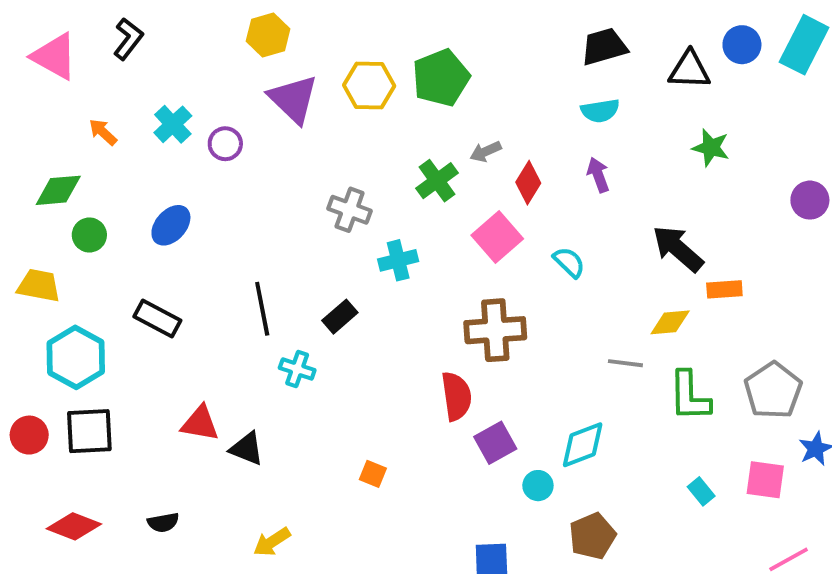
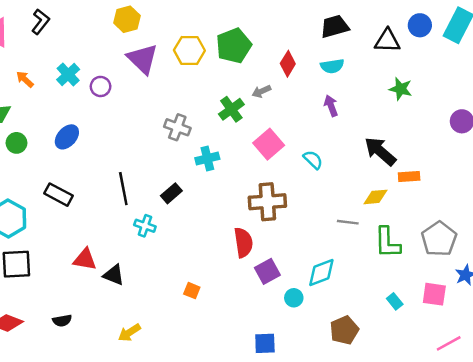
red diamond: (528, 183) -> (288, 64), moved
brown pentagon: (592, 536) -> (344, 330), moved

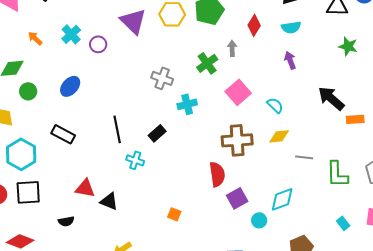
gray arrow: (261, 91) -> (232, 48), turned 112
yellow diamond: (375, 197) -> (279, 136), moved
black semicircle: (62, 321) -> (66, 221), moved

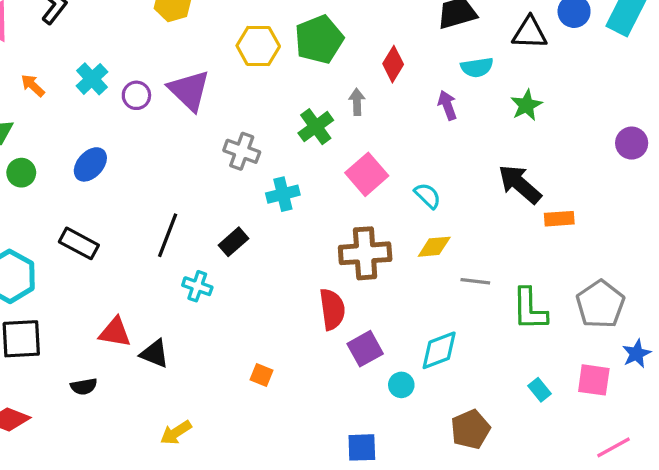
purple triangle: (133, 21) -> (189, 90), moved
cyan semicircle: (291, 27) -> (477, 67), moved
green star: (348, 46) -> (526, 105), moved, turned 30
purple arrow: (290, 60) -> (447, 105), moved
black line: (117, 129) -> (168, 235), turned 32

